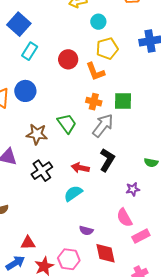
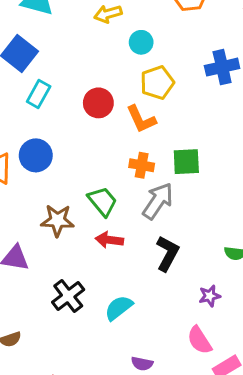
red arrow: (80, 168) -> (109, 240), moved
black cross: (42, 171) -> (68, 296), moved

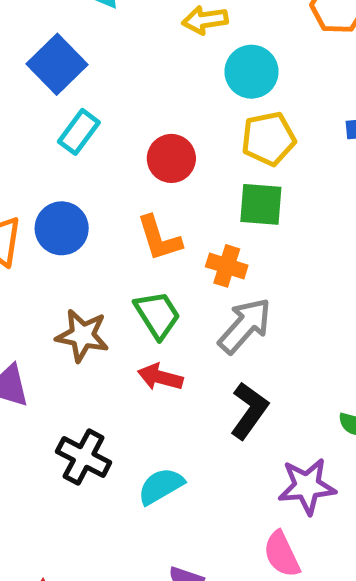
cyan circle: (141, 42) -> (251, 72), size x1.4
orange L-shape: (141, 119) -> (159, 238), moved
green square: (186, 162) -> (261, 204), moved
black cross: (68, 296) -> (84, 457), turned -32
purple star: (210, 296) -> (307, 486), size x1.6

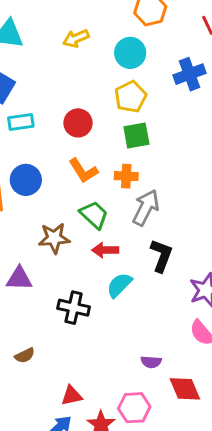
cyan circle: (251, 72) -> (130, 53), moved
cyan rectangle: (79, 132) -> (21, 122), turned 60
cyan semicircle: (161, 486) -> (119, 285), moved

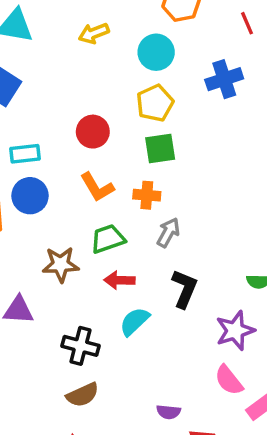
cyan rectangle: (21, 122) -> (25, 154), moved
gray arrow: (146, 208) -> (168, 232), size x0.7
green trapezoid: (94, 215) -> (108, 239), turned -64
brown semicircle: (25, 355) -> (83, 395), moved, size x1.4

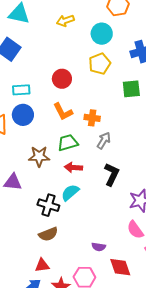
green square: (160, 148) -> (131, 89), moved
cyan semicircle: (134, 321) -> (70, 193), moved

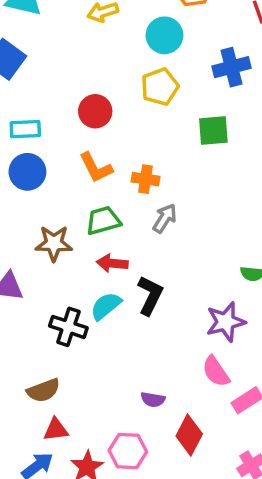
black L-shape: (112, 174) -> (150, 295), moved
brown semicircle: (48, 234) -> (43, 390), moved
red diamond: (120, 267) -> (189, 435), turned 45

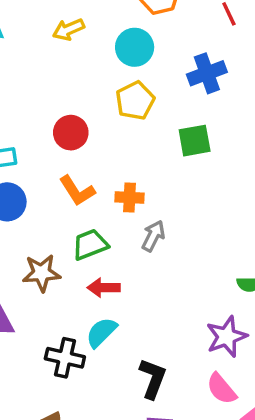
black L-shape: (150, 295) -> (153, 378), moved

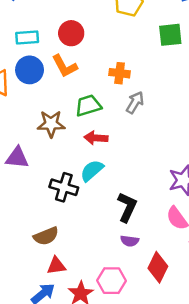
red circle: (71, 133) -> (71, 33), moved
orange L-shape: (77, 191) -> (65, 66), moved

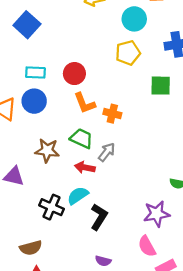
orange L-shape: (65, 66) -> (85, 103), moved
gray arrow: (135, 103) -> (107, 152), moved
green trapezoid: (88, 106) -> (81, 138), turned 35
black L-shape: (127, 207) -> (99, 217), moved

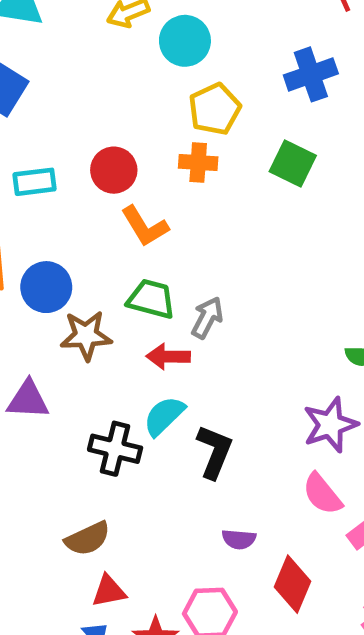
cyan circle: (134, 19) -> (185, 41), moved
green square: (161, 86) -> (293, 164), turned 35
blue circle: (34, 101) -> (46, 287), moved
orange cross: (112, 114) -> (198, 163), moved

